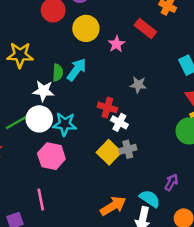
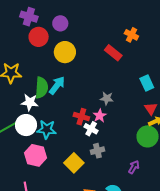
pink star: (116, 44) -> (100, 116), moved
green semicircle: (58, 73) -> (42, 88), size x1.5
yellow square: (109, 152) -> (74, 163), moved
purple arrow: (171, 182) -> (134, 167), moved

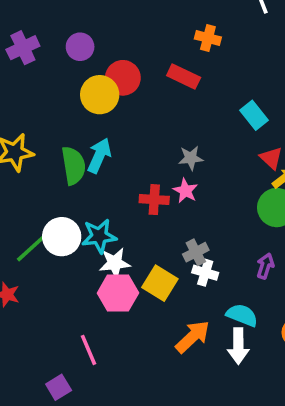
purple cross: (29, 17) -> (23, 48), turned -30
red circle: (39, 37) -> (123, 78), moved
white star: (30, 102) -> (115, 263), moved
white cross: (91, 129) -> (205, 273), moved
pink hexagon: (35, 155) -> (118, 293), moved

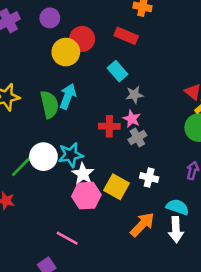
cyan rectangle: (254, 115) -> (117, 71), moved
gray cross: (196, 252) -> (137, 137), moved
white star: (115, 263) -> (83, 174), turned -30
pink line: (88, 350) -> (67, 238), turned -35

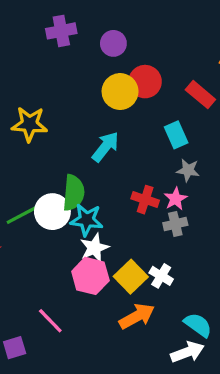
green semicircle: (49, 105) -> (74, 193), moved
white cross: (149, 178) -> (161, 276), moved
orange arrow: (142, 225) -> (137, 316), moved
white arrow: (176, 230) -> (187, 352), turned -125

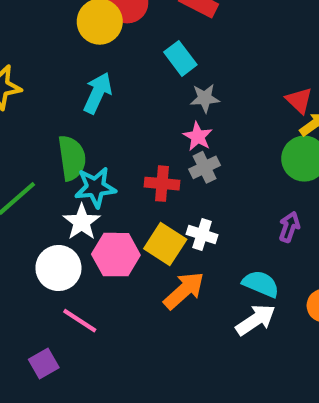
red cross: (145, 200) -> (162, 184), moved
white circle: (52, 212) -> (58, 268), moved
white star: (94, 248) -> (82, 222), moved

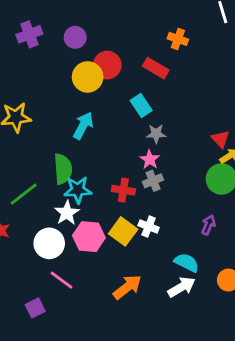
orange arrow: (184, 291) -> (127, 287), moved

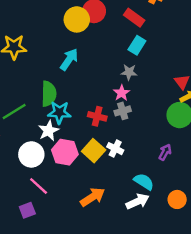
cyan rectangle: (141, 105) -> (137, 45), moved, turned 60
purple square: (35, 308) -> (27, 210), moved

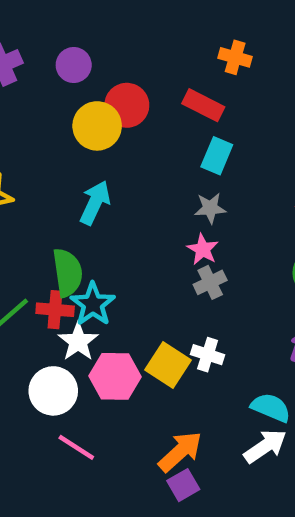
cyan star: (59, 112) -> (93, 304), turned -30
red cross: (97, 116) -> (55, 310), moved
purple square: (27, 210) -> (183, 485), moved

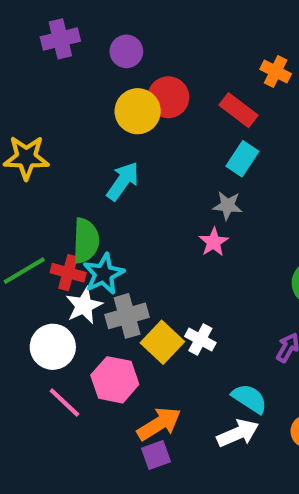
gray cross: (210, 282) -> (127, 316), moved, size x1.4
pink hexagon: (115, 376) -> (115, 380), moved

